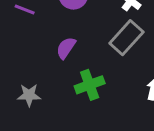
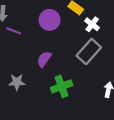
gray star: (29, 95) -> (17, 82), moved

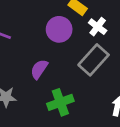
purple circle: (50, 20) -> (59, 29), moved

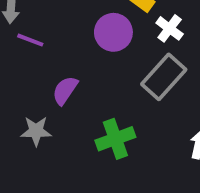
purple semicircle: (39, 69) -> (65, 90), moved

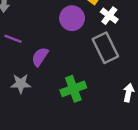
purple line: (30, 40) -> (13, 39), moved
gray rectangle: (164, 77) -> (105, 48), turned -68

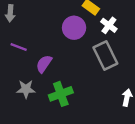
green cross: (73, 89) -> (61, 94), moved

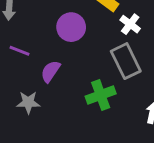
purple circle: (74, 28) -> (71, 27), moved
green cross: (61, 94) -> (101, 95), moved

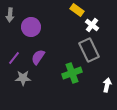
purple circle: (71, 27) -> (31, 27), moved
purple line: (19, 51) -> (14, 58), moved, turned -72

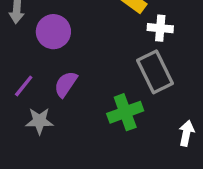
white cross: (92, 25) -> (160, 28), turned -32

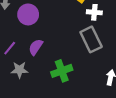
green cross: (125, 112) -> (62, 71), moved

